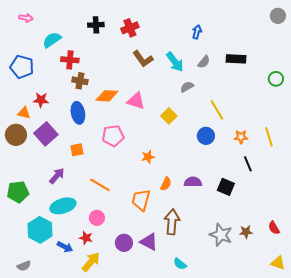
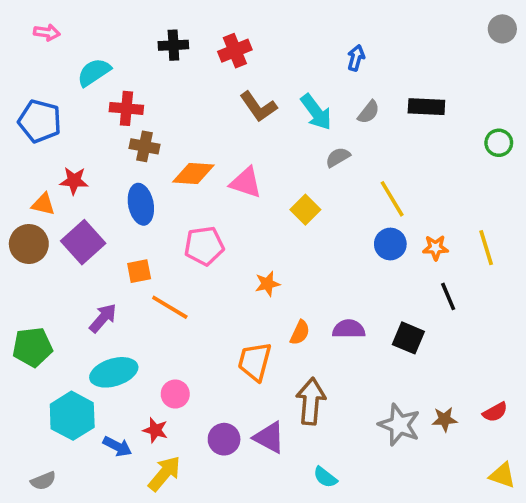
blue circle: (206, 136) -> (390, 244), moved
orange line: (100, 185) -> (170, 307), moved
red semicircle: (274, 228) -> (495, 412), turned -88

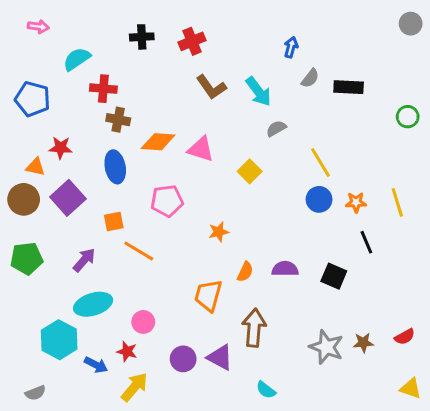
gray semicircle: (369, 112) -> (310, 78), moved
green pentagon: (32, 347) -> (27, 258), moved

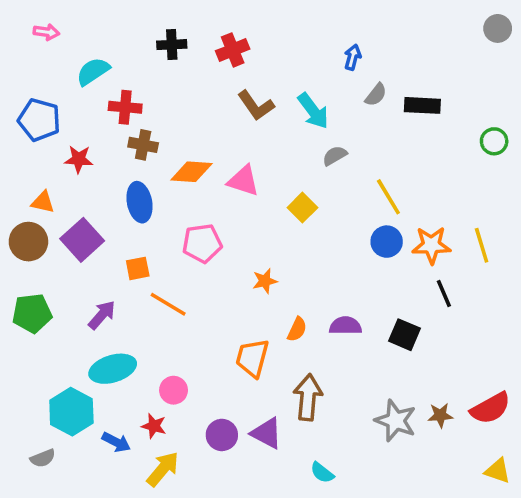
red star: (61, 148) -> (79, 159), moved
orange star: (356, 202) -> (431, 245), size x1.5
red semicircle: (405, 337) -> (490, 408), size x1.6
gray semicircle: (35, 393) -> (43, 458), moved

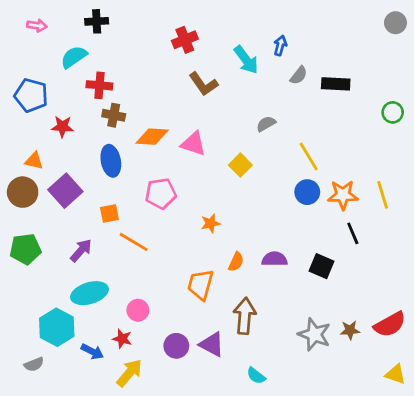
black cross: (172, 45) -> (97, 21), moved
cyan arrow: (313, 111) -> (246, 60), moved

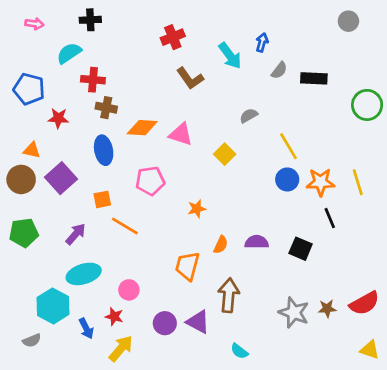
gray circle: (395, 23) -> (348, 21), moved
green circle: (393, 112) -> (367, 105), size x1.5
blue arrow: (92, 352) -> (86, 329), turned 36

